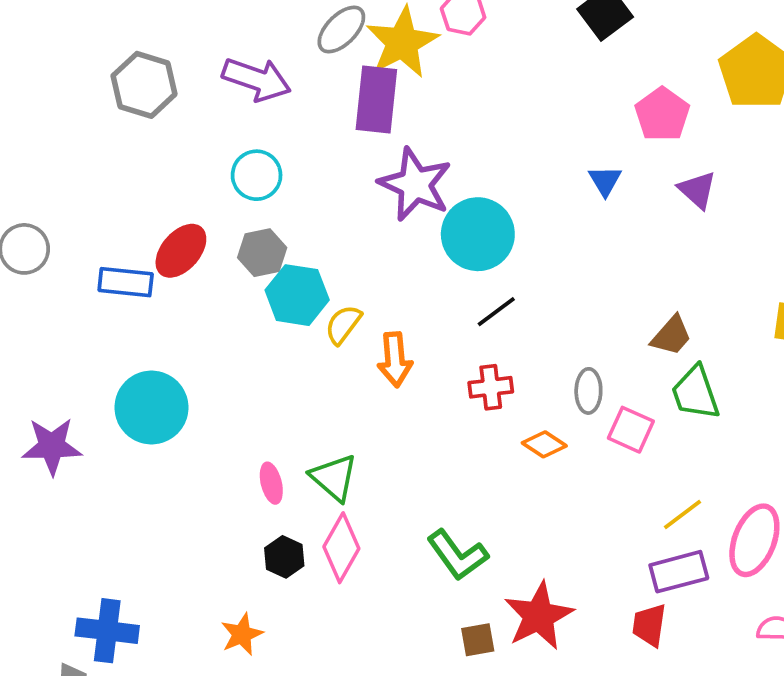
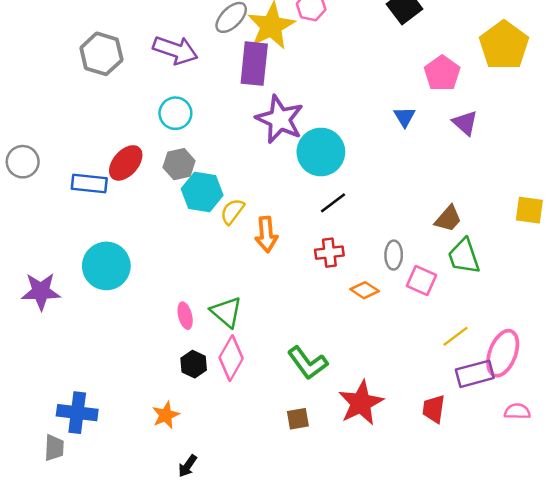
purple rectangle: (679, 572) -> (475, 374), moved
brown square: (478, 640) -> (298, 419), moved

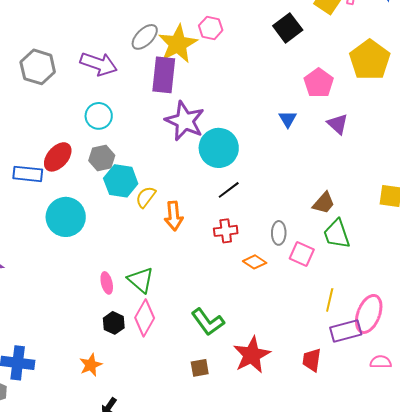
cyan circle: (106, 266) -> (66, 217), moved
yellow line: (455, 336) -> (330, 300), turned -40

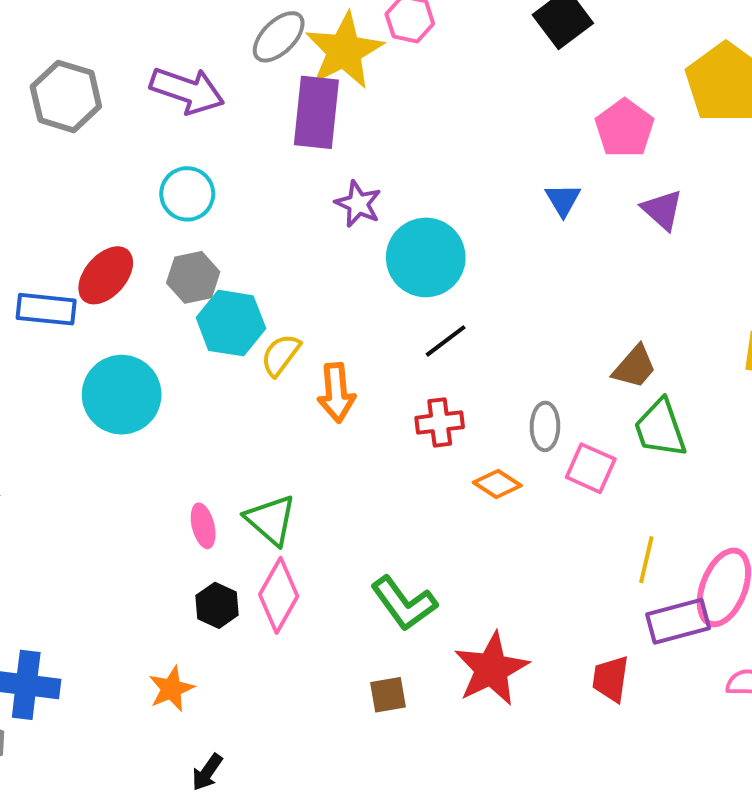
purple star: (185, 121) -> (358, 204), size x0.6

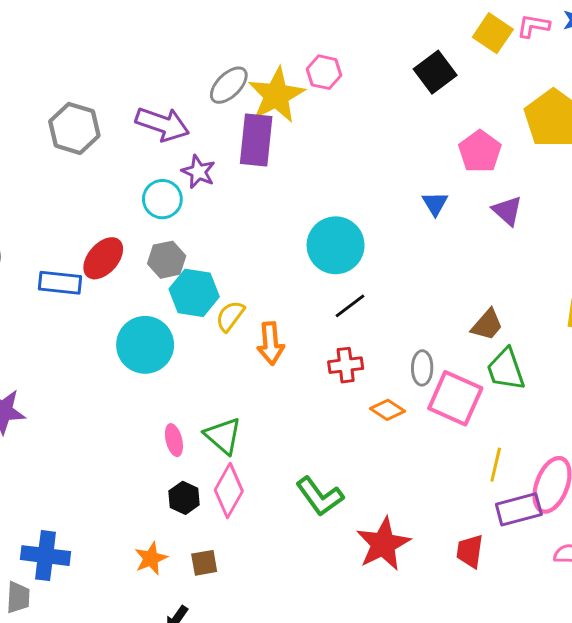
purple star: (358, 204) -> (198, 172), moved
cyan circle: (122, 395) -> (145, 345), moved
pink square: (591, 468) -> (455, 398), size x1.5
brown square: (388, 695) -> (204, 563), moved

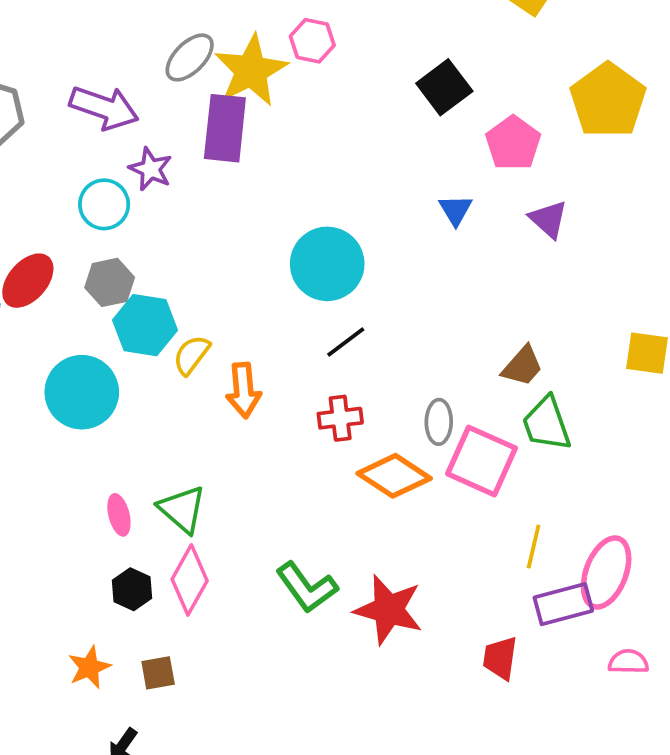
black square: (435, 72) -> (444, 87), moved
orange diamond: (388, 410) -> (394, 476), size x1.6
red star: (383, 544) -> (389, 610), moved, turned -30

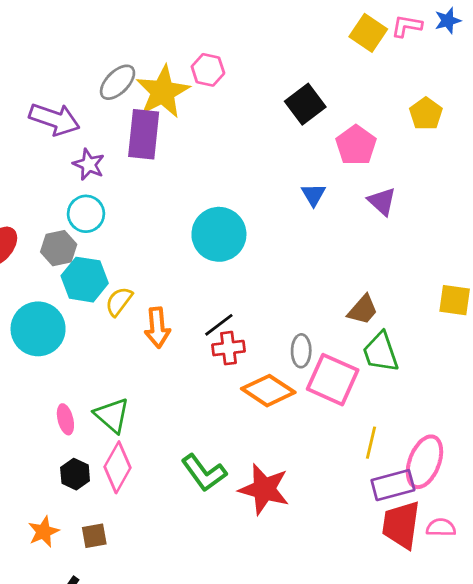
yellow pentagon: (608, 100) -> (426, 114), size x0.6
cyan circle: (104, 204) -> (86, 214), moved
black line: (346, 342) -> (219, 325), moved
red trapezoid: (500, 658) -> (401, 525), moved, size x1.5

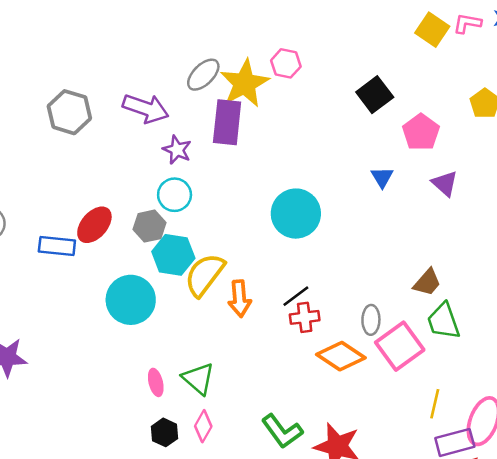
yellow semicircle: (119, 301) -> (205, 275), size x1.6
pink square: (333, 380) -> (400, 346), turned 30
pink diamond: (118, 467) -> (203, 426), size x0.7

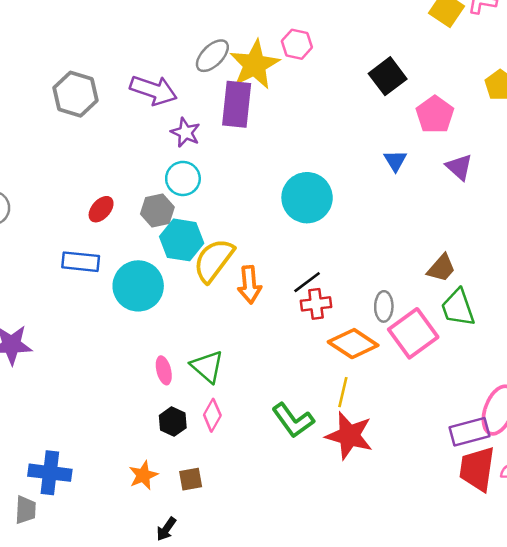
red ellipse: (94, 225) -> (101, 209), size x0.7
blue rectangle: (57, 246) -> (81, 262), moved
yellow line: (435, 404) -> (343, 392), moved

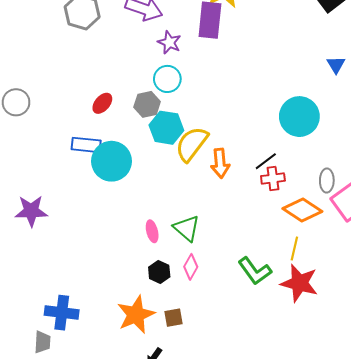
cyan circle: (307, 198) -> (299, 117), moved
cyan circle: (138, 286) -> (111, 161), moved
orange star: (143, 475) -> (136, 315), size x1.6

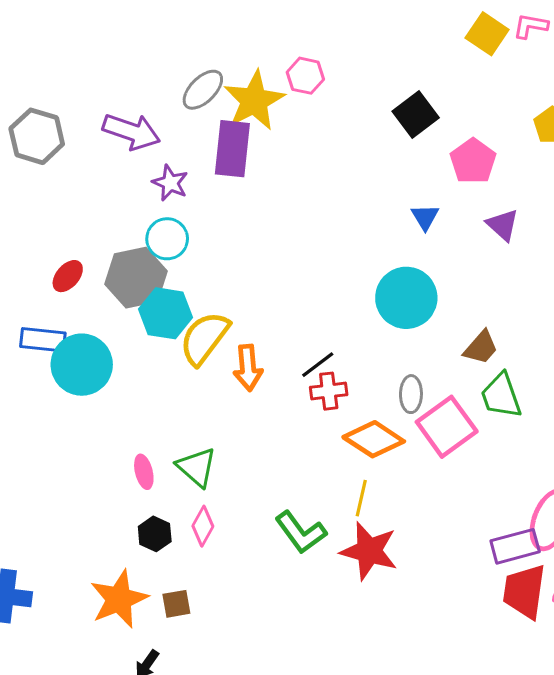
gray hexagon: (147, 104) -> (136, 278), size x1.5
cyan circle: (299, 117) -> (406, 298), moved

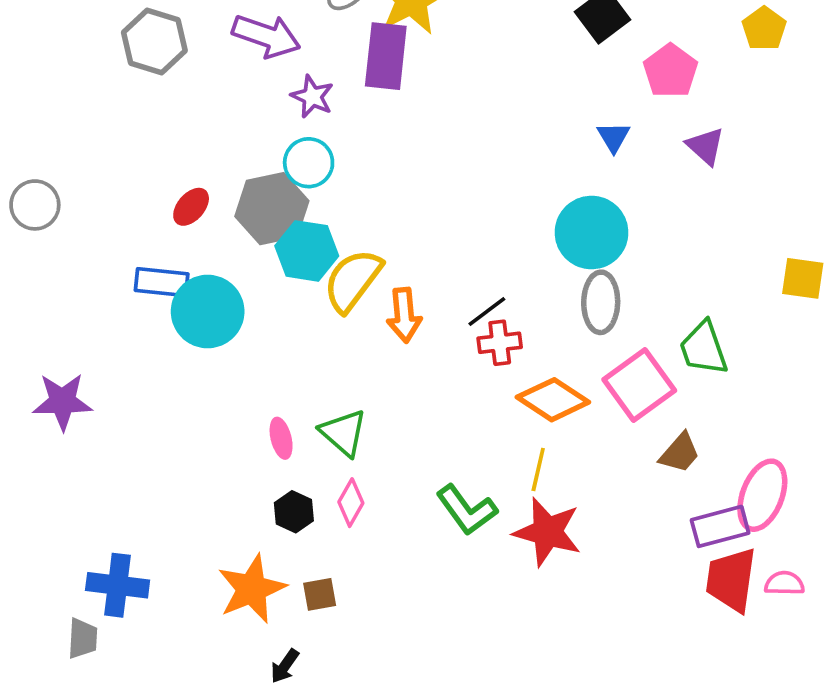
brown trapezoid: (481, 348) -> (680, 453), moved
gray ellipse: (411, 394) -> (601, 302), moved, size x1.4

